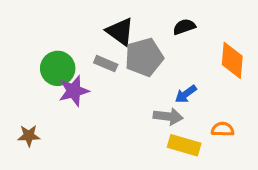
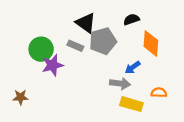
orange diamond: (232, 60) -> (151, 43), moved

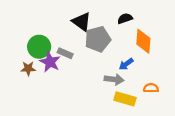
gray rectangle: (75, 46) -> (65, 53), moved
purple star: (52, 65) -> (50, 62), turned -30
brown star: (20, 97) -> (28, 68), moved

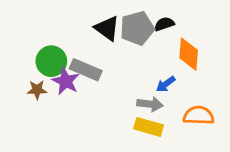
gray pentagon: (98, 39) -> (137, 28), moved
gray rectangle: (65, 53) -> (86, 70), size x1.5
orange semicircle: (151, 88) -> (199, 116), size x1.5
yellow rectangle: (125, 99) -> (149, 127), moved

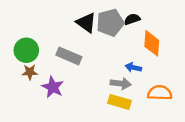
green circle: (51, 61) -> (26, 50), moved
purple star: (66, 81) -> (53, 87), moved
blue arrow: (166, 84) -> (133, 67), turned 49

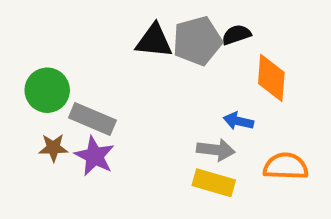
black triangle: (86, 23) -> (154, 41), turned -30
gray rectangle: (69, 56) -> (92, 119), moved
brown star: (30, 72) -> (53, 148), moved

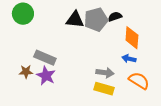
green circle: (47, 90) -> (23, 14), moved
blue arrow: (238, 121) -> (129, 59), moved
orange semicircle: (286, 166) -> (139, 81), turned 30

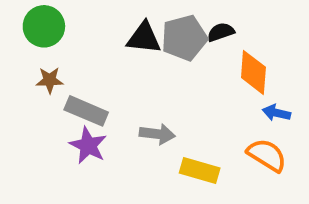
blue arrow: (129, 59) -> (276, 113), moved
brown star: (26, 72) -> (50, 80), moved
gray arrow: (105, 73) -> (157, 134), moved

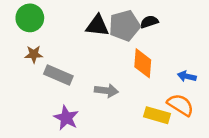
orange diamond: (253, 72) -> (143, 63), moved
purple star: (88, 145) -> (66, 118), moved
yellow rectangle: (200, 170) -> (157, 115), moved

